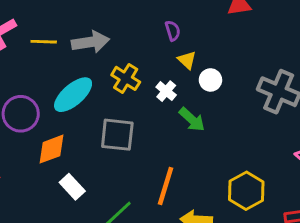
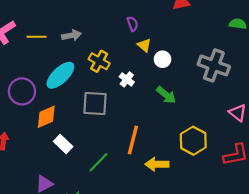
gray arrow: (90, 42) -> (71, 35), size x0.7
white cross: (166, 91) -> (127, 79), moved
green arrow: (192, 120) -> (166, 95), moved

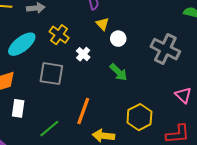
white rectangle: (63, 144) -> (18, 108), turned 48

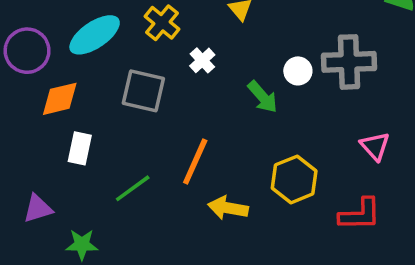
white circle: (118, 39) -> (298, 71), moved
gray cross: (165, 49) -> (349, 62), turned -32

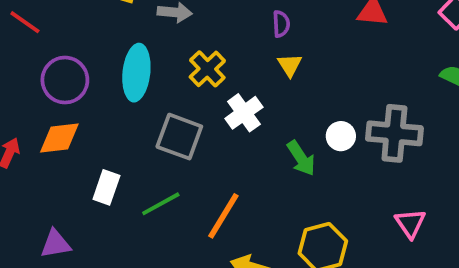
cyan ellipse: (95, 35) -> (136, 73), turned -57
white cross: (202, 60) -> (244, 113), size x1.4
orange diamond: (60, 99) -> (59, 138), moved
green line: (133, 188) -> (161, 204), moved

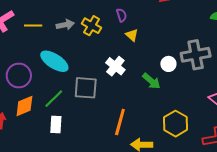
yellow cross: (207, 69) -> (91, 26), moved
cyan ellipse: (136, 73) -> (54, 61), turned -48
green line: (161, 204) -> (54, 99), moved

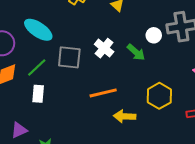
white cross: (115, 66) -> (104, 48), moved
orange line: (120, 122) -> (103, 93), turned 60

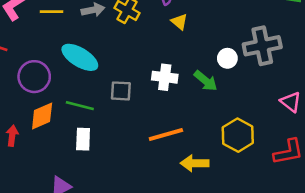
white cross: (104, 48) -> (165, 77), turned -30
gray square: (69, 57) -> (121, 91), size x0.7
green line: (37, 68) -> (80, 106), turned 60

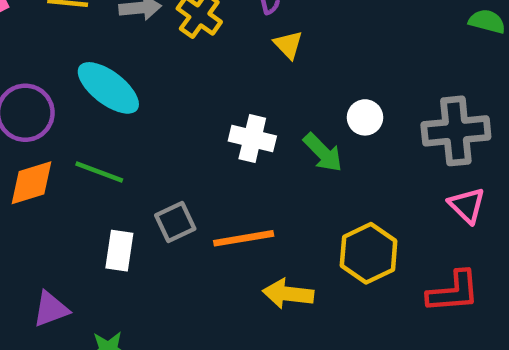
gray cross: (262, 46) -> (456, 131), moved
gray square: (121, 91) -> (175, 222), moved, turned -35
white rectangle: (83, 139) -> (119, 251), moved

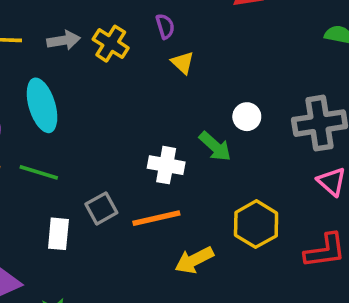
cyan ellipse: (108, 88) -> (42, 105), turned 39
white cross: (252, 138) -> (166, 165), moved
yellow arrow: (288, 294) -> (194, 260), turned -30

